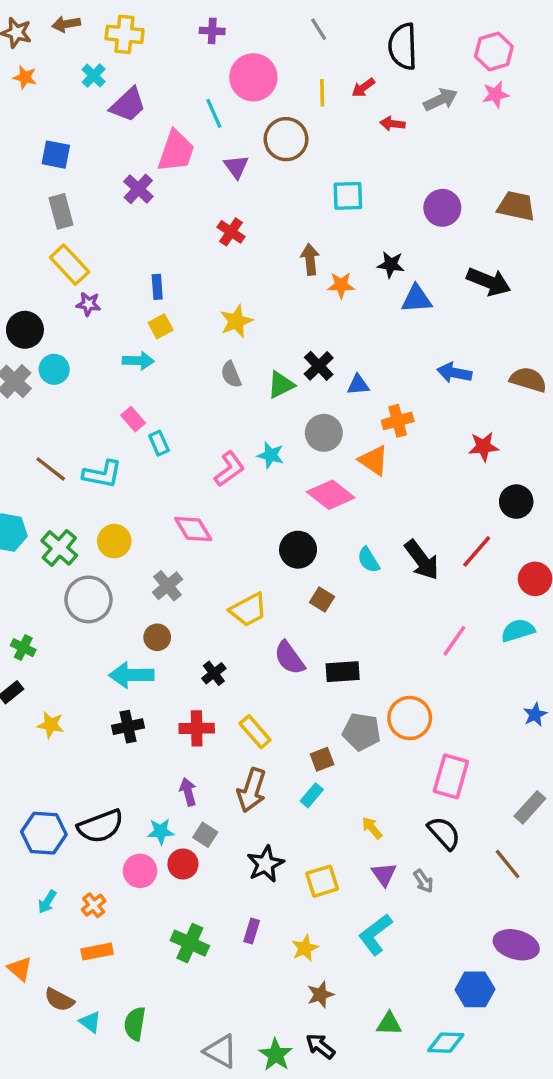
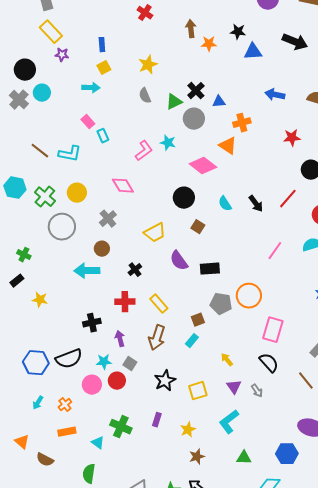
gray circle: (324, 433) -> (194, 119), moved
black arrow: (422, 560) -> (256, 204), size x0.7
black cross: (128, 727) -> (92, 323), moved
cyan triangle: (90, 1022) -> (98, 443), moved
green triangle: (389, 1024) -> (244, 458), moved

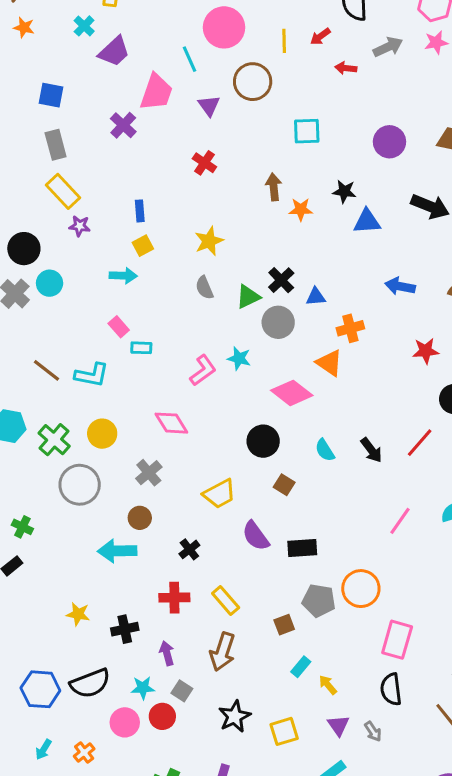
cyan rectangle: (103, 136) -> (141, 348), turned -64
yellow star: (40, 300) -> (78, 614), moved
cyan rectangle: (192, 341) -> (301, 667), moved
black semicircle: (269, 363) -> (391, 689), turned -145

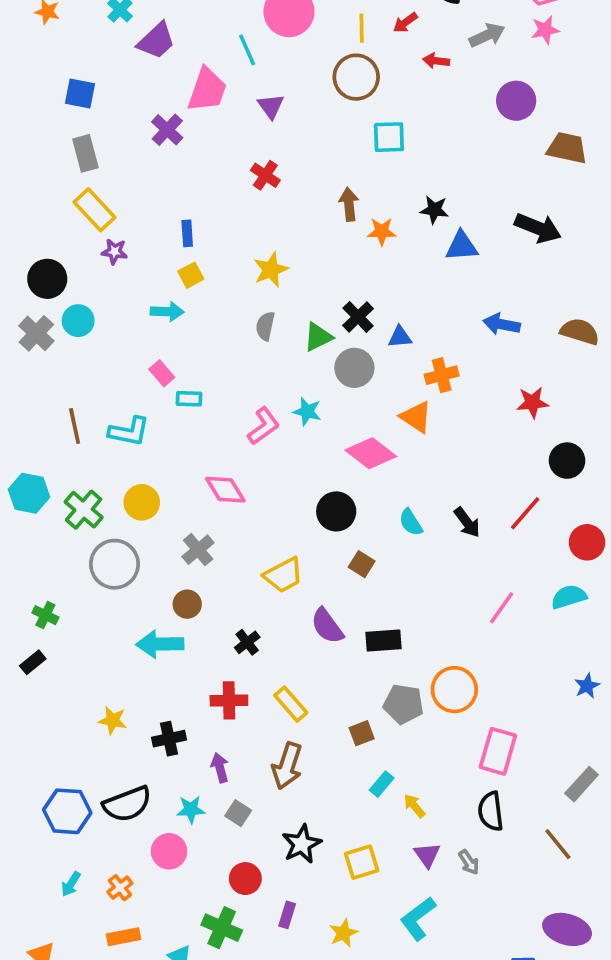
brown circle: (253, 82) -> (356, 77), moved
purple circle: (389, 142) -> (516, 101), moved
gray semicircle: (204, 288) -> (265, 326), turned 35
brown line: (47, 370) -> (75, 426), turned 40
red circle: (162, 716) -> (245, 879), moved

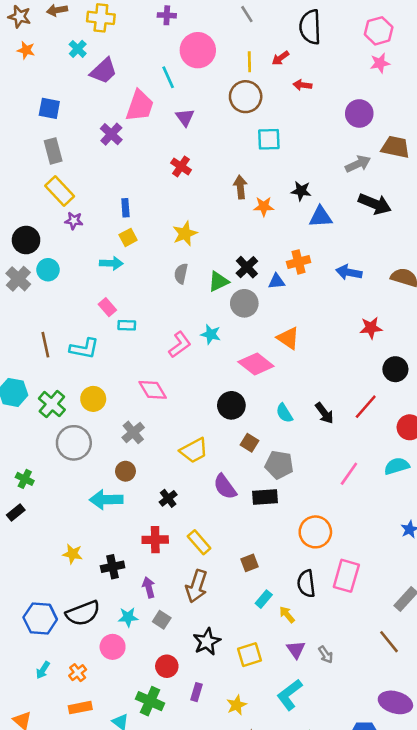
gray arrow: (487, 35) -> (358, 164), moved
orange cross: (442, 375) -> (299, 262), moved
gray pentagon: (403, 704) -> (279, 465), moved
black semicircle: (491, 811) -> (306, 584), moved

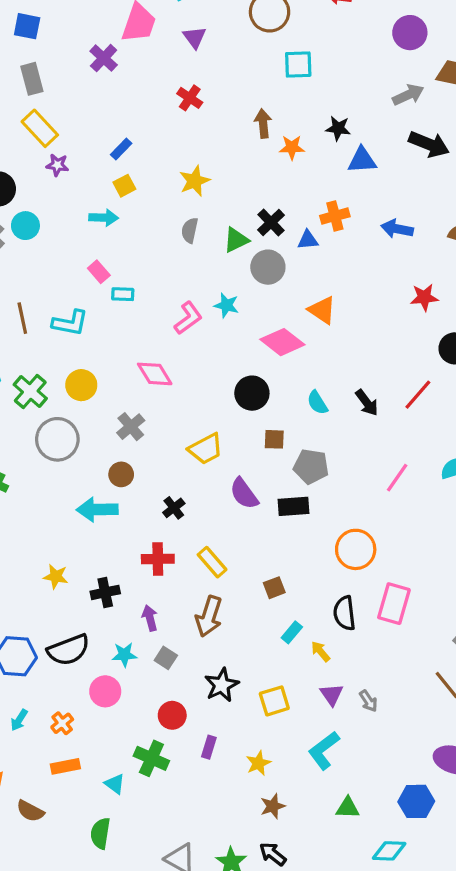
blue rectangle: (125, 208) -> (121, 149), turned 48
brown square: (249, 443) -> (274, 439), turned -30

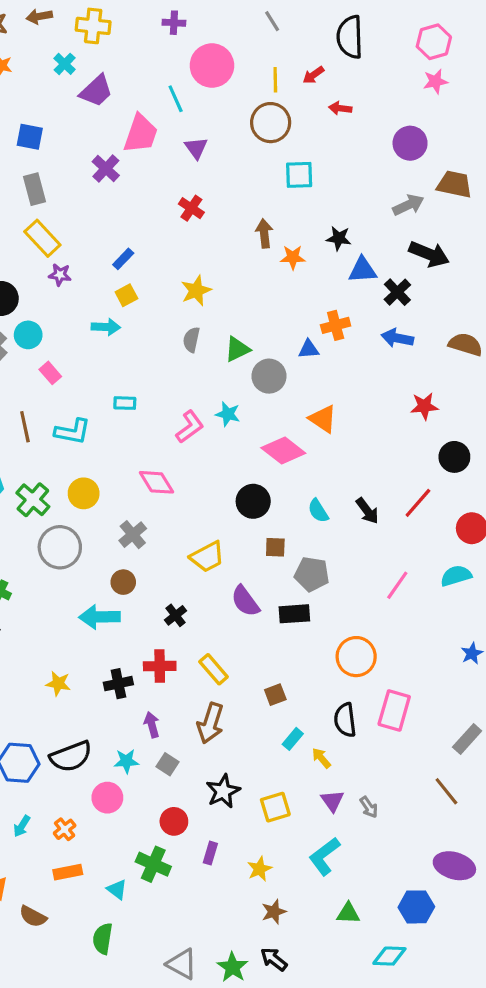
black cross: (271, 222) -> (397, 292), moved
pink rectangle: (99, 272) -> (50, 373), moved
black cross: (105, 592) -> (118, 684), moved

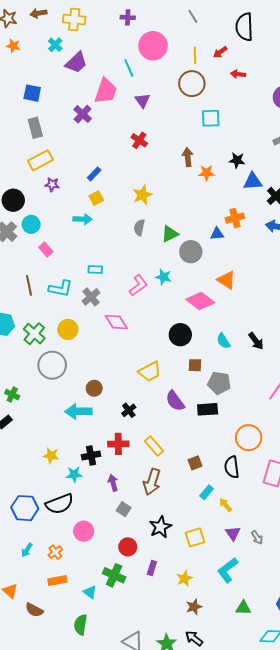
yellow rectangle: (42, 238) -> (41, 160), turned -75
gray cross: (133, 535) -> (91, 297), moved
black semicircle: (345, 720) -> (232, 467), moved
cyan star: (126, 761) -> (74, 474), moved

